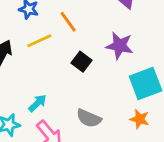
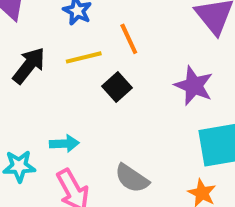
black square: (82, 62) -> (117, 87), moved
cyan arrow: (37, 103) -> (64, 144), turned 30

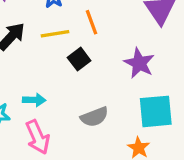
gray semicircle: (132, 178) -> (94, 117), moved, turned -60

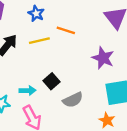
orange line: (91, 22) -> (66, 30), turned -48
black square: (79, 59) -> (51, 81), moved

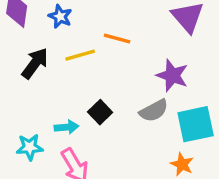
blue star: (36, 14) -> (60, 16), moved
gray semicircle: (73, 100) -> (154, 111), moved

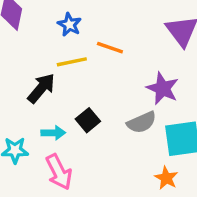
blue star: (60, 16) -> (69, 25), moved
black arrow: (35, 63) -> (41, 88), moved

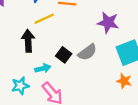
black arrow: (41, 88) -> (28, 41), turned -30
gray semicircle: (142, 122) -> (87, 52), moved

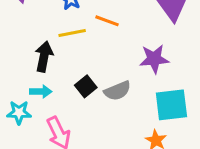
purple star: (108, 23) -> (154, 59), turned -30
cyan arrow: (43, 68) -> (41, 91), moved

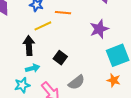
gray semicircle: (118, 91) -> (76, 82), moved

